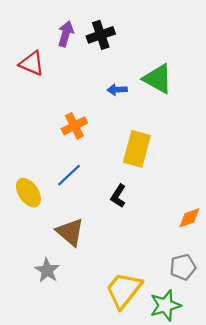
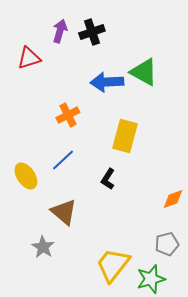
red triangle: (32, 63) -> (29, 58), turned -40
blue arrow: (117, 90) -> (107, 82), size x1.8

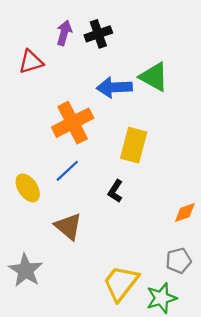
orange cross: (68, 115) -> (73, 123), size x1.6
gray star: (43, 247) -> (26, 270), moved, size x1.4

